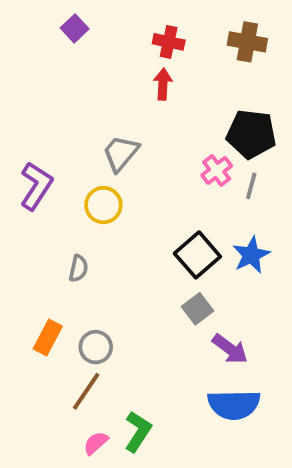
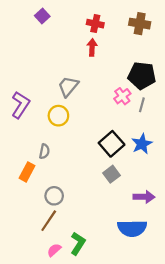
orange rectangle: (48, 337) -> (27, 172), moved
purple arrow: (230, 349) -> (144, 197), moved, turned -36

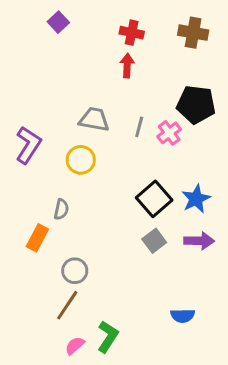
gray trapezoid: (68, 86) -> (94, 119), turned 60
gray line: (142, 105) -> (139, 127), moved
purple arrow: (144, 197) -> (199, 241), moved
blue semicircle: (132, 228) -> (183, 316), size x0.6

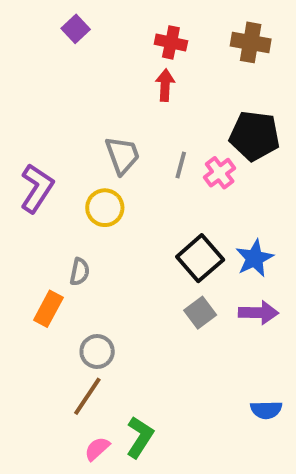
gray trapezoid: (94, 119) -> (122, 155), turned 60
blue semicircle: (183, 316) -> (266, 410), moved

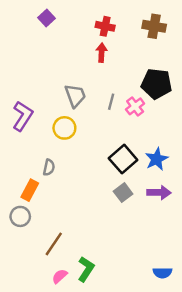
gray circle: (97, 352) -> (20, 216), moved
blue semicircle: (266, 410) -> (163, 273), moved

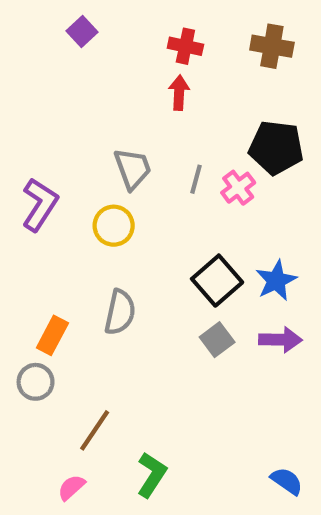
gray semicircle: (49, 167) -> (120, 312), moved, size x1.5
blue semicircle: (163, 273) -> (287, 481), turned -144
pink semicircle: (60, 276) -> (71, 487), moved

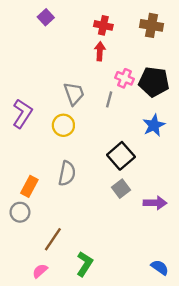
pink cross: (238, 188) -> (125, 78), moved, turned -30
blue star: (276, 281) -> (154, 125), moved
purple arrow: (280, 340) -> (155, 203), moved

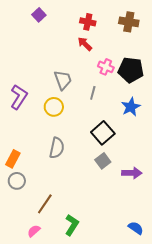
red arrow: (100, 51) -> (85, 44), turned -49
gray line: (109, 99) -> (93, 93), moved
orange rectangle: (29, 186) -> (13, 159), moved

